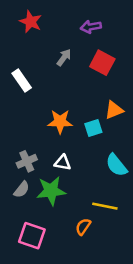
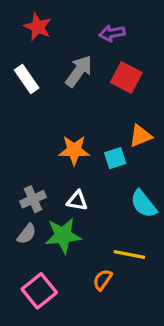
gray arrow: (64, 58) -> (79, 71), size x1.5
white rectangle: (22, 81) -> (27, 79), moved
pink square: (32, 236) -> (39, 291), turned 32

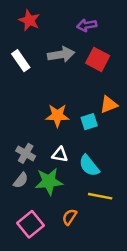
gray arrow: (79, 71) -> (61, 55), turned 45
gray cross: (33, 199) -> (26, 153), turned -36
cyan semicircle: (144, 204) -> (89, 166), moved
orange semicircle: (103, 280) -> (70, 217), moved

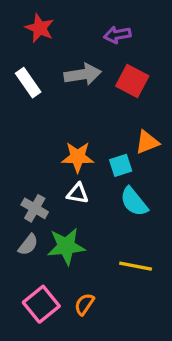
white triangle: (60, 155) -> (78, 193), moved
cyan semicircle: (89, 166) -> (134, 202), moved
orange semicircle: (70, 217) -> (84, 304), moved

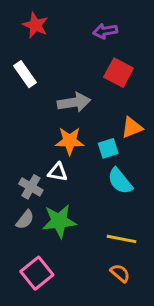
gray arrow: (83, 74) -> (74, 102), moved
white triangle: (78, 193) -> (58, 172), moved
orange semicircle: (84, 304) -> (120, 273), moved, turned 96

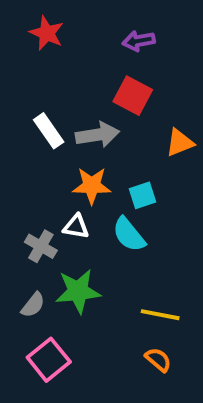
red square: (119, 73) -> (133, 96), moved
white rectangle: (25, 74) -> (49, 131), moved
orange triangle: (132, 128) -> (180, 143), moved
cyan semicircle: (120, 181) -> (129, 234), moved
gray semicircle: (25, 220) -> (33, 305), moved

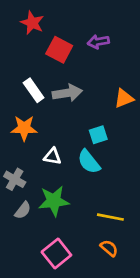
purple arrow: (139, 41) -> (98, 42), moved
red square: (133, 96) -> (59, 50), moved
orange star: (92, 186) -> (24, 128), moved
gray cross: (41, 246) -> (15, 179), moved
pink square: (49, 360) -> (56, 253), moved

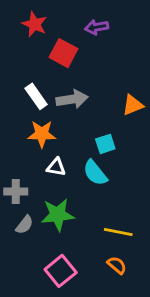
purple arrow: (98, 42) -> (97, 27), moved
orange star: (24, 128) -> (42, 134), moved
gray cross: (15, 179) -> (16, 192), turned -30

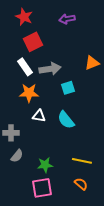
red square: (63, 53) -> (33, 42), moved, turned 36
orange triangle: (133, 105) -> (92, 63), moved
cyan square: (105, 144) -> (68, 88), moved
green star: (58, 215) -> (45, 165), moved, size x0.7
pink square: (61, 271) -> (42, 188), turned 30

